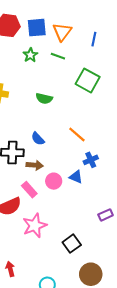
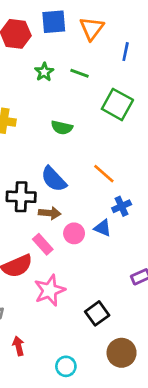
blue square: (37, 28) -> (54, 22), moved
orange triangle: (62, 32) -> (92, 28), moved
blue semicircle: (38, 139) -> (54, 179), size x1.5

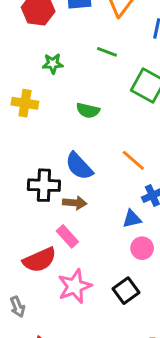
green star: (44, 72) -> (53, 64), moved, turned 30
blue triangle: (103, 228) -> (132, 219), turned -36
pink circle: (74, 233) -> (142, 248), moved
black square: (97, 313) -> (126, 291), moved

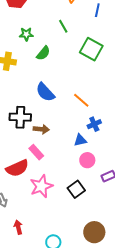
green line: (107, 52) -> (63, 26), turned 40
green semicircle: (88, 110) -> (43, 53), moved, turned -63
blue semicircle: (79, 166) -> (45, 92), moved

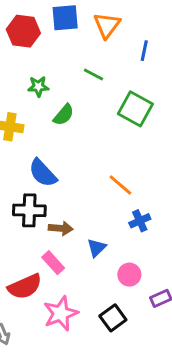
green line: (63, 26) -> (94, 74), turned -32
blue semicircle: (45, 92) -> (43, 173), moved
blue triangle: (80, 140) -> (96, 248), moved, turned -32

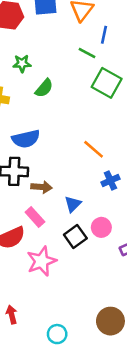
blue line: (144, 51) -> (104, 35), moved
green line: (94, 74) -> (87, 53), moved
blue semicircle: (43, 173) -> (26, 139), turned -60
black square: (113, 318) -> (75, 236), moved

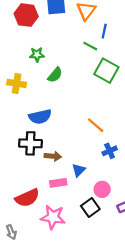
pink rectangle: (35, 217) -> (58, 183), moved, turned -56
black square: (75, 236) -> (90, 208), moved
pink star: (41, 261) -> (53, 217), turned 30

